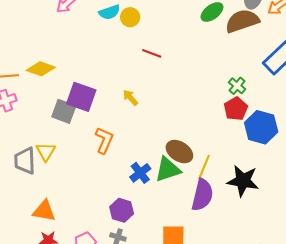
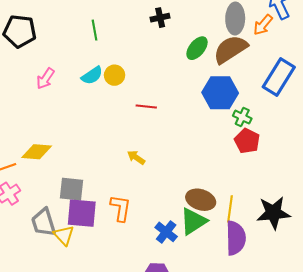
purple square: (81, 97) -> (82, 213), moved
blue hexagon: (261, 127) -> (220, 93), moved
gray trapezoid: (25, 161) -> (44, 222), moved

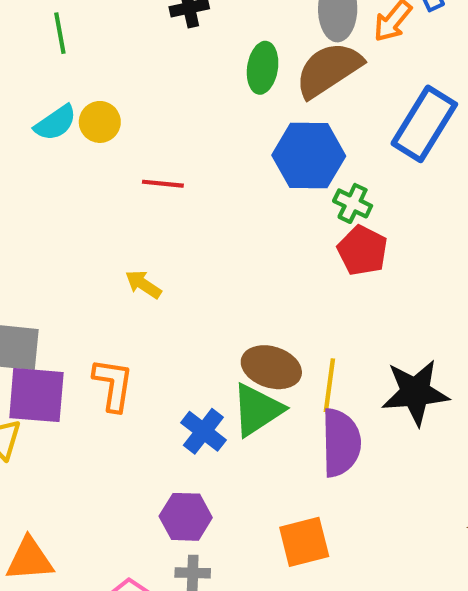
green ellipse: (197, 48) -> (263, 68), turned -30

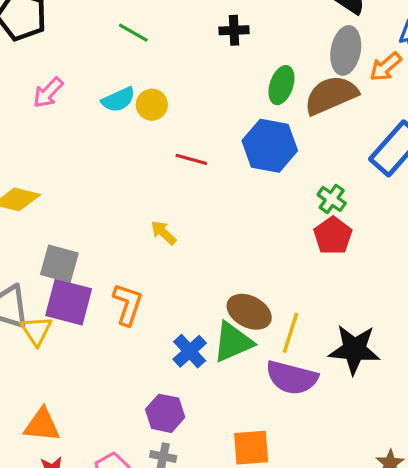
green line: (60, 33) -> (133, 33), turned -60
blue hexagon: (309, 156) -> (270, 146), moved
purple semicircle: (341, 443) -> (292, 378), turned 96

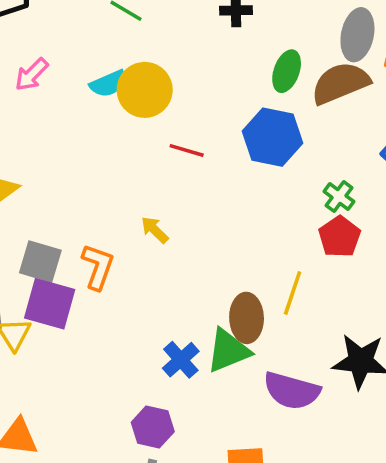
yellow circle: (152, 105) -> (145, 90), size x1.6
orange L-shape: (128, 304) -> (98, 267), moved
brown ellipse: (249, 312) -> (247, 318), turned 60
yellow line: (291, 333) -> (293, 293), moved

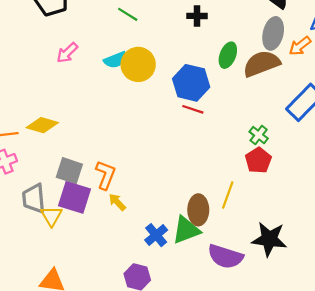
blue hexagon: (273, 137) -> (191, 83), moved
red line: (187, 150) -> (193, 109), moved
yellow arrow: (155, 230) -> (117, 202), moved

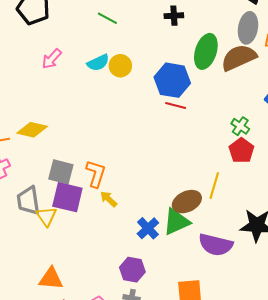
green ellipse: (228, 55) -> (206, 51), size x1.4
yellow circle: (138, 64) -> (120, 66), size x0.7
brown ellipse: (198, 210) -> (187, 202), turned 68

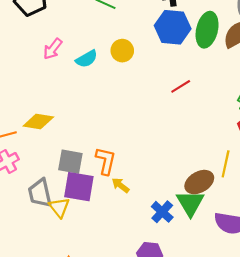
cyan semicircle: (98, 63) -> (87, 59), moved
blue hexagon: (172, 80) -> (173, 27), moved
red line: (176, 106) -> (181, 86), turned -42
green triangle: (176, 222) -> (190, 203), turned -32

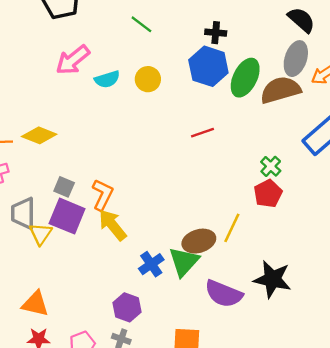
pink arrow: (53, 49) -> (73, 60), size x1.4
gray square: (70, 162) -> (64, 187), size x0.7
yellow arrow: (120, 185) -> (112, 225), size x1.6

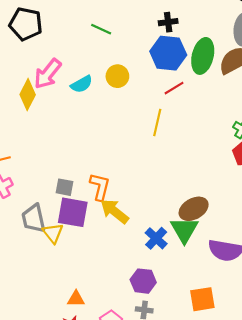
red line: (202, 133) -> (174, 88), moved
yellow diamond: (39, 135) -> (28, 95), moved, turned -72
yellow line: (232, 228) -> (157, 123), moved
orange triangle: (35, 304) -> (76, 299), moved, size x0.7

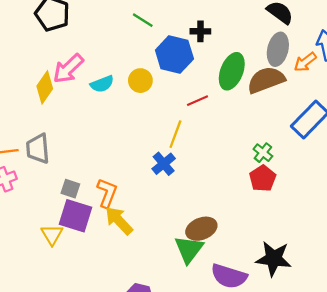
green line: (101, 29) -> (143, 20), moved
blue hexagon: (168, 53) -> (174, 54), moved
gray trapezoid: (34, 218) -> (38, 149), moved
blue cross: (156, 238) -> (164, 164), moved

